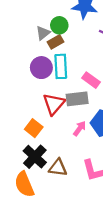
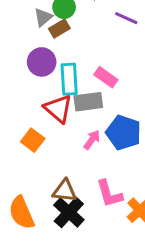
cyan rectangle: (61, 66) -> (69, 79), moved
red triangle: (54, 104) -> (58, 109), turned -30
black cross: (35, 157) -> (69, 212), moved

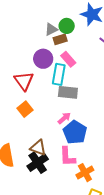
pink rectangle: (106, 77) -> (68, 59), moved
red triangle: (58, 109) -> (24, 81), moved
blue pentagon: (124, 133) -> (75, 132), moved

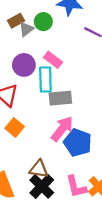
brown rectangle: (60, 39) -> (16, 21), moved
pink arrow: (64, 118) -> (62, 129), size x1.6
pink L-shape: (67, 157) -> (76, 187), moved

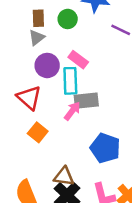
brown rectangle: (16, 21) -> (38, 18), turned -63
gray triangle: (26, 29) -> (37, 37), moved
pink arrow: (62, 129) -> (72, 111), moved, size x0.7

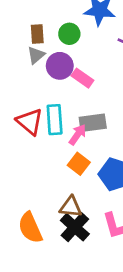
purple circle: (47, 65) -> (60, 66), moved
cyan rectangle: (70, 81) -> (55, 120), moved
orange square: (38, 132) -> (79, 164), moved

